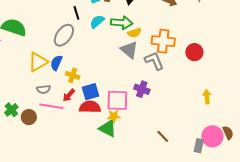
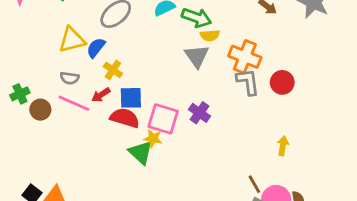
gray L-shape: (154, 61) -> (248, 82), moved
brown line: (163, 136) -> (254, 184), moved

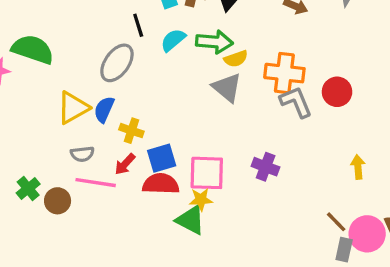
purple cross: (199, 113) -> (266, 167), moved

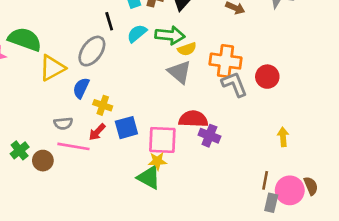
yellow triangle: (73, 108) -> (52, 68), moved
red semicircle: (161, 184) -> (193, 119), moved
brown line: (336, 222) -> (265, 180), turned 54

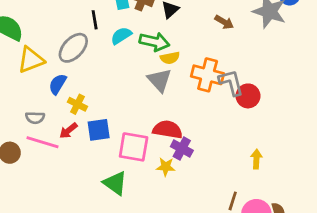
gray L-shape: (234, 84) -> (231, 83), moved
yellow star: (157, 161) -> (166, 167), moved

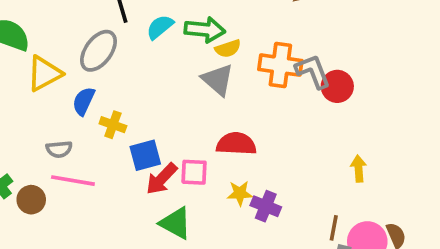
red arrow: (68, 131) -> (162, 179), moved, size x1.4
pink square: (134, 147) -> (194, 172), size x0.7
purple cross: (182, 148) -> (266, 206), moved

